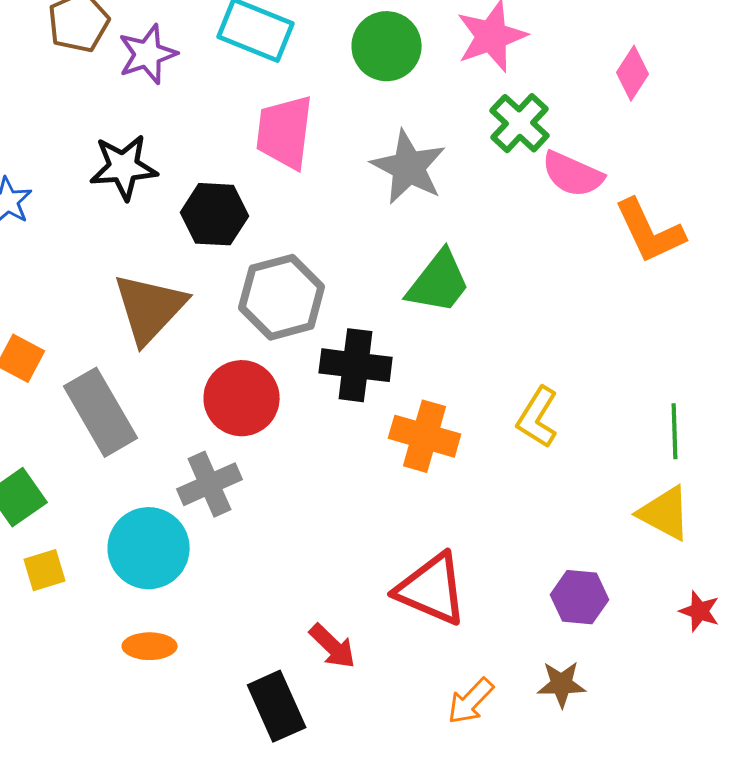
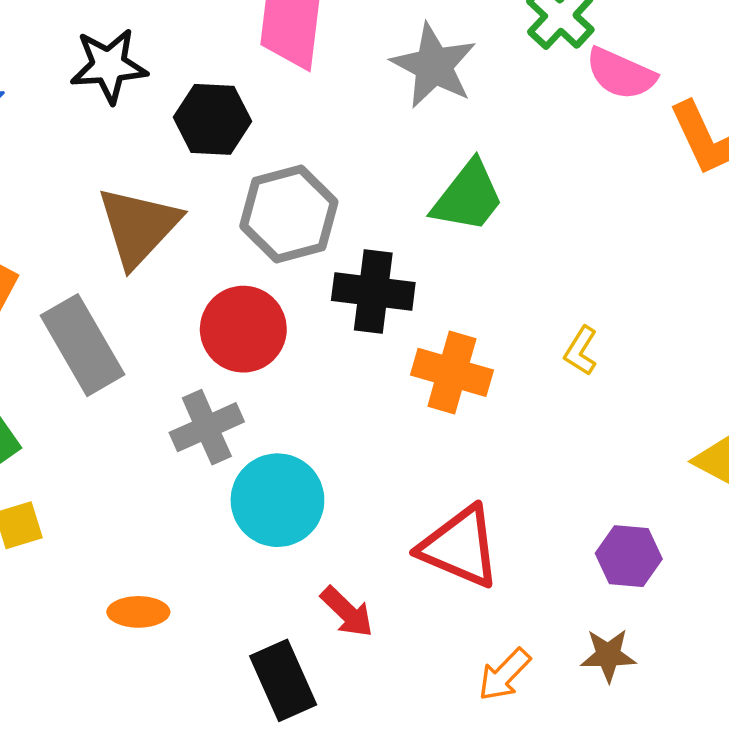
yellow L-shape: (538, 417) -> (581, 351), size x0.7
cyan circle: (149, 548) -> (277, 500), moved

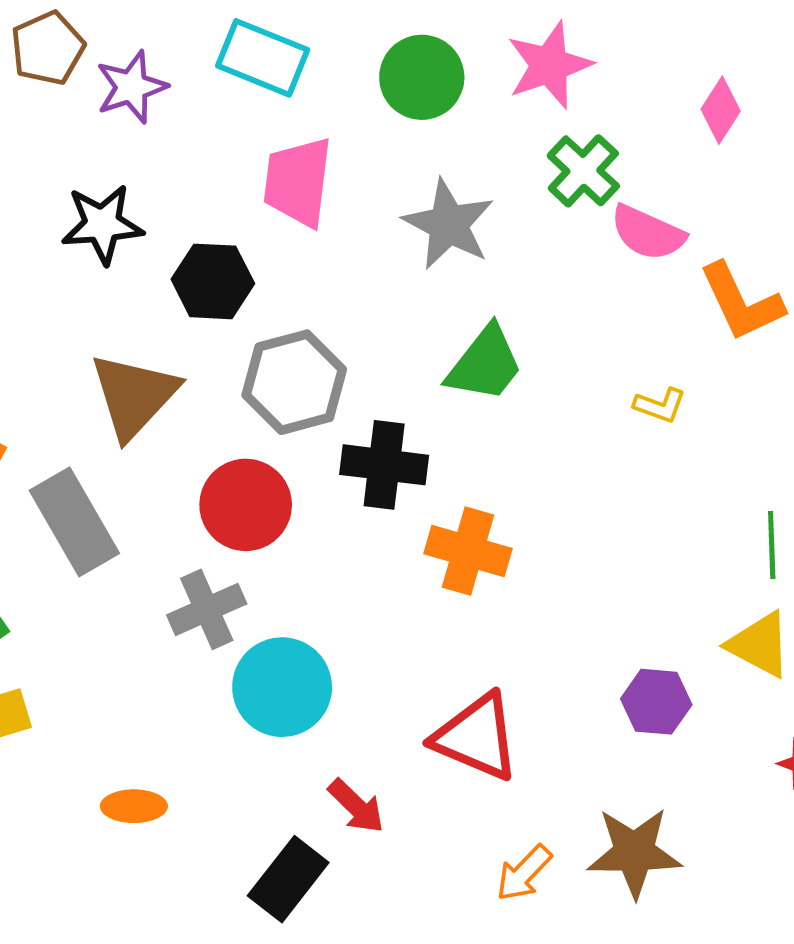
yellow L-shape: (581, 351) -> (660, 405), moved, turned -102
purple hexagon: (629, 556) -> (656, 702), moved
brown star: (608, 655) -> (634, 852), size x1.6
black rectangle: (283, 680) -> (288, 879), turned 62

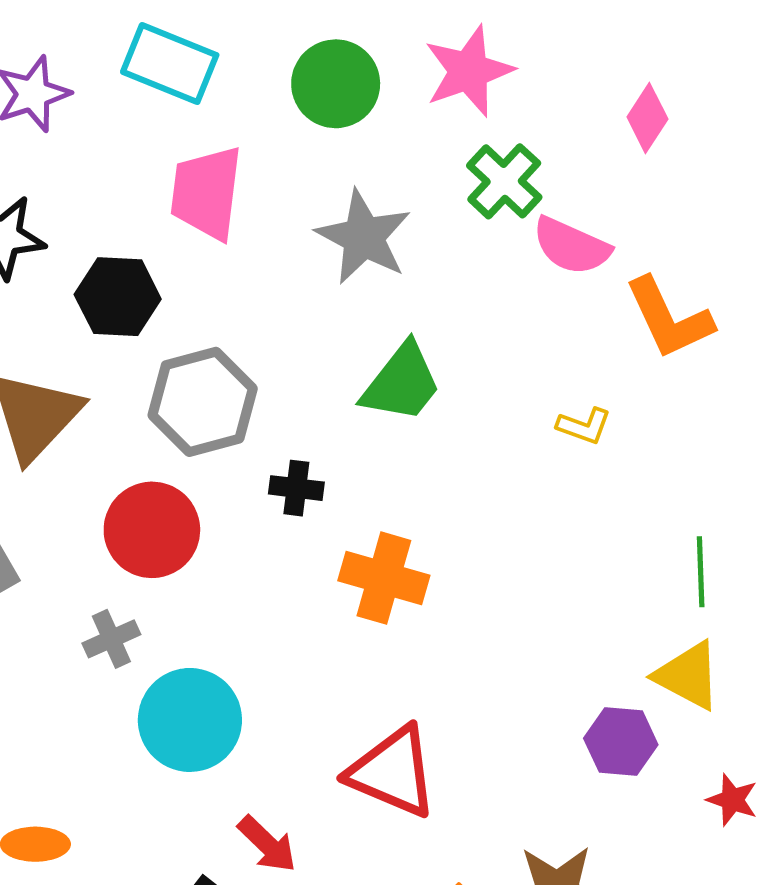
black cross: (384, 465) -> (296, 488), size x0.6
gray cross: (207, 609) -> (111, 639), size x0.7
purple hexagon: (656, 702) -> (621, 742), moved

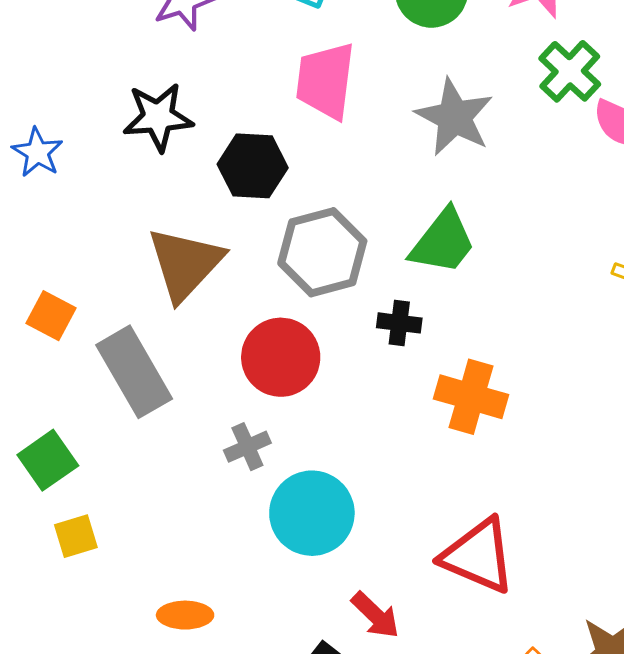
green trapezoid: (402, 383) -> (443, 242), moved

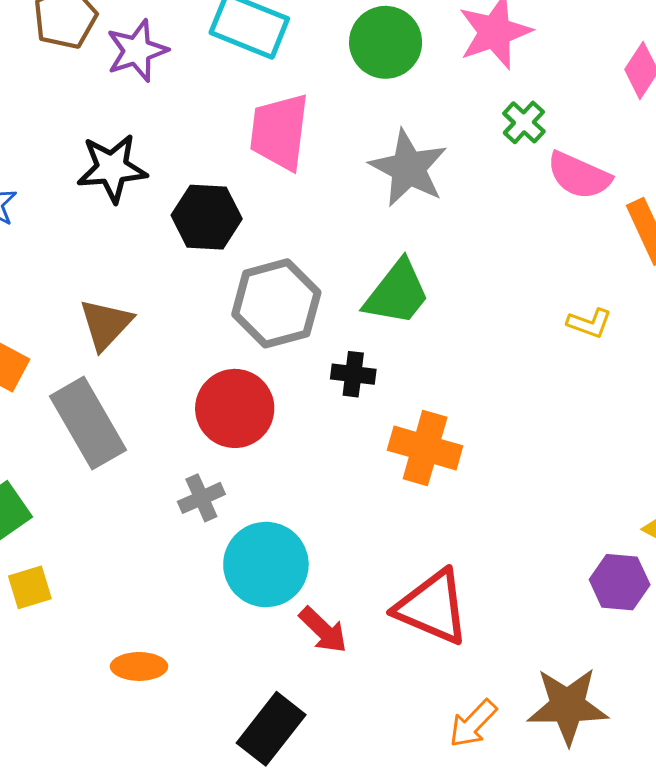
green cross: (570, 71) -> (524, 122), size x0.7
brown triangle: (185, 264) -> (106, 324), moved, size x0.7
red arrow: (375, 615) -> (323, 630), moved

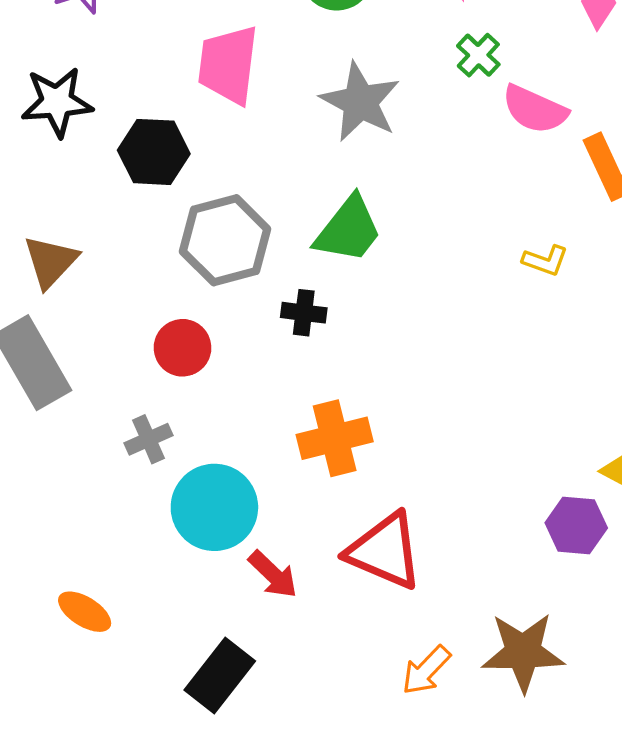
red circle: (235, 408) -> (182, 348), size x0.7
orange cross: (425, 448) -> (335, 438), moved, turned -30
orange ellipse: (139, 666) -> (85, 612), turned 32

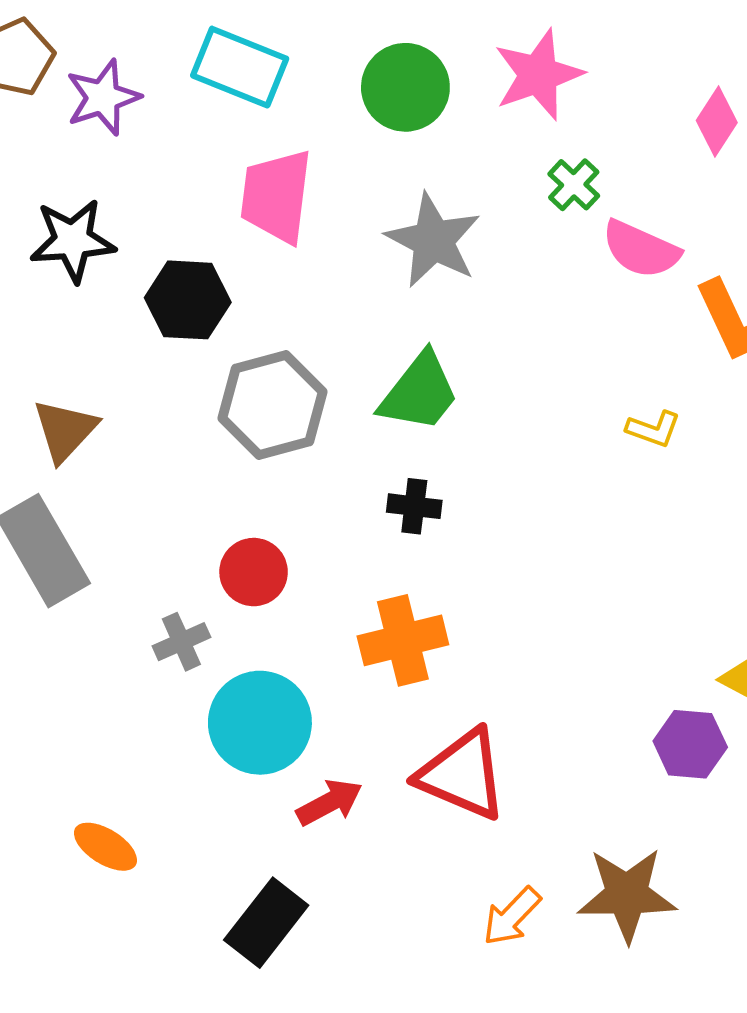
black cross: (304, 313) -> (414, 506), moved
red circle: (182, 348) -> (254, 572), moved
red arrow: (273, 574) -> (329, 802), turned -72

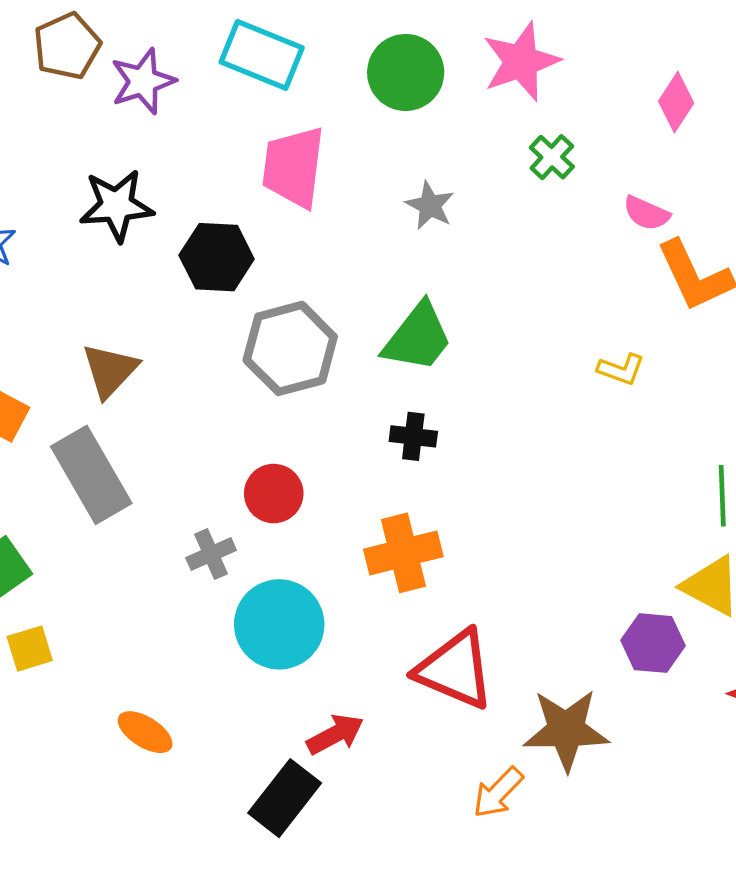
gray star: (433, 240) -> (430, 205), size x0.6
pink semicircle: (641, 249) -> (646, 213), moved, size x0.7
red arrow: (329, 802) -> (335, 734), moved
brown star: (627, 895) -> (566, 730), moved

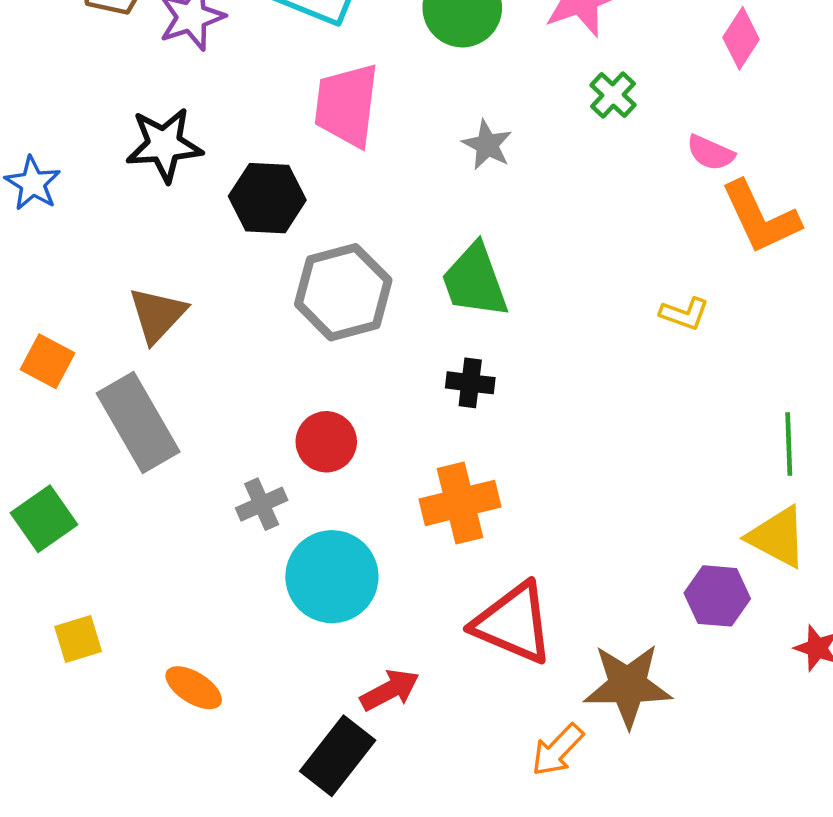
green trapezoid: (418, 337) -> (475, 281), turned 122
yellow square: (30, 649) -> (78, 639), moved

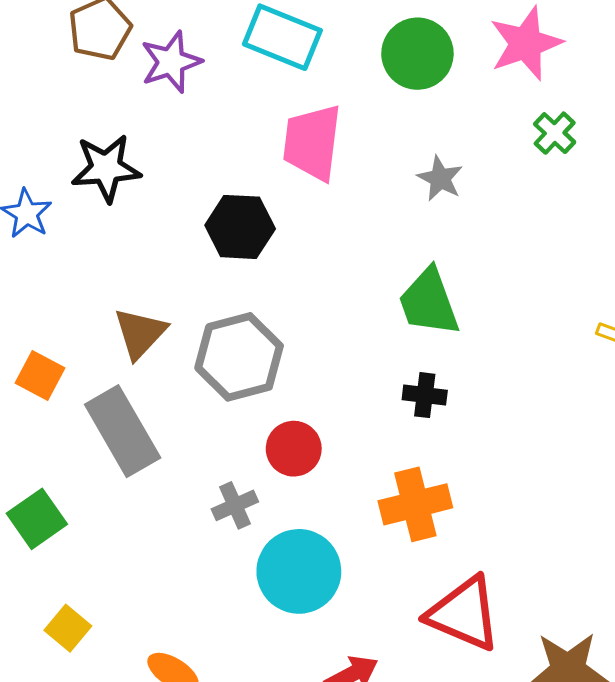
black star: (164, 145) -> (106, 168), moved
gray hexagon: (343, 292) -> (239, 357), moved
yellow square: (78, 639) -> (68, 628), turned -33

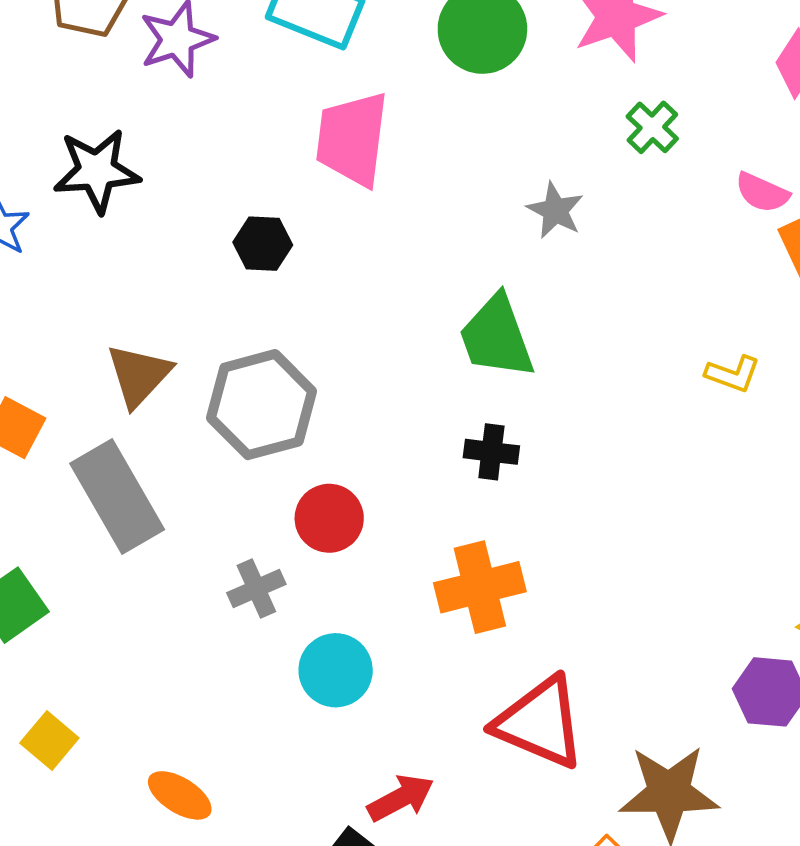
gray star: (440, 178) -> (555, 210), moved
black hexagon: (240, 227) -> (263, 244), size x0.7
cyan circle: (299, 571) -> (336, 670), size x0.7

